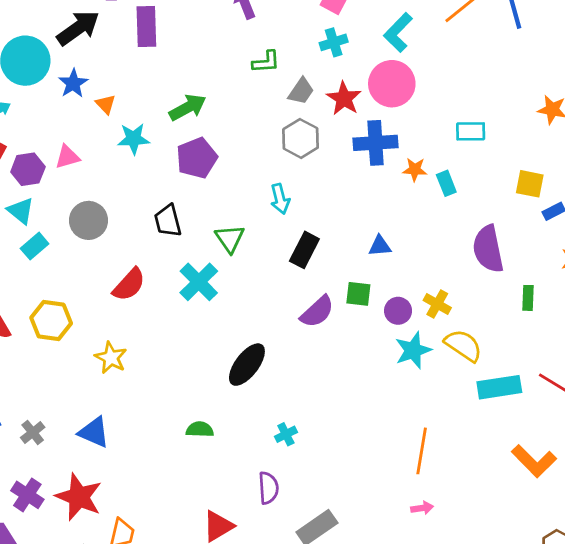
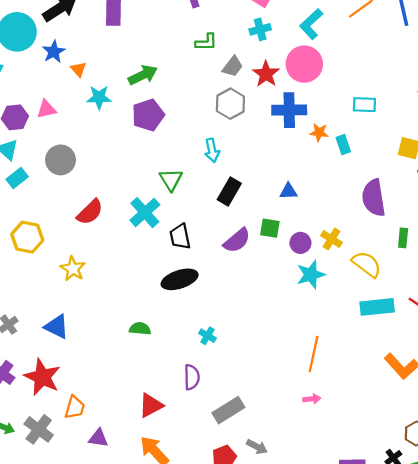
black trapezoid: (168, 221) -> (180, 237), moved
yellow semicircle: (463, 345) -> (367, 264), moved
black ellipse: (247, 365) -> (180, 279), turned 32
cyan cross: (286, 434) -> (208, 336), turned -35

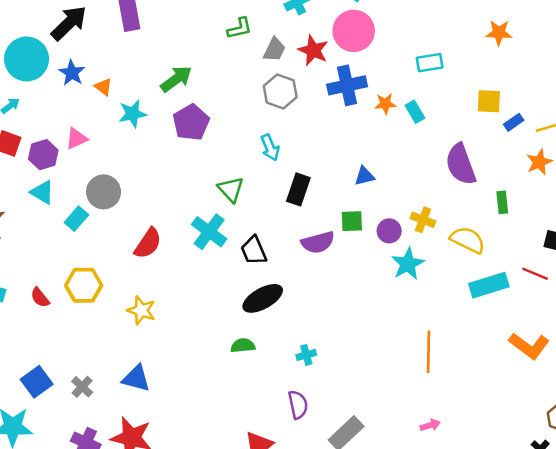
cyan rectangle: (17, 178) -> (76, 219), moved
purple semicircle: (237, 241) -> (318, 242), turned 36
green semicircle: (140, 329) -> (243, 346), moved
cyan cross: (208, 336) -> (306, 355), turned -35
pink arrow: (312, 399) -> (430, 425), moved

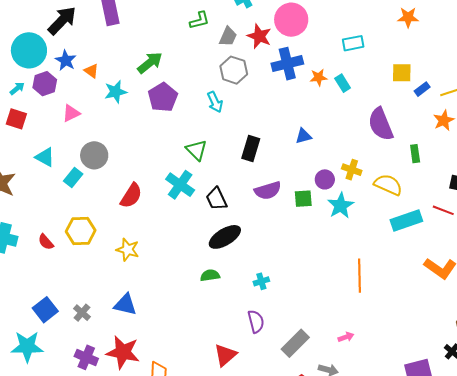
cyan arrow: (270, 148) -> (215, 102), moved
purple hexagon: (43, 155) -> (45, 84), moved
green square: (352, 221) -> (303, 199), moved
pink arrow: (430, 425) -> (346, 337), moved

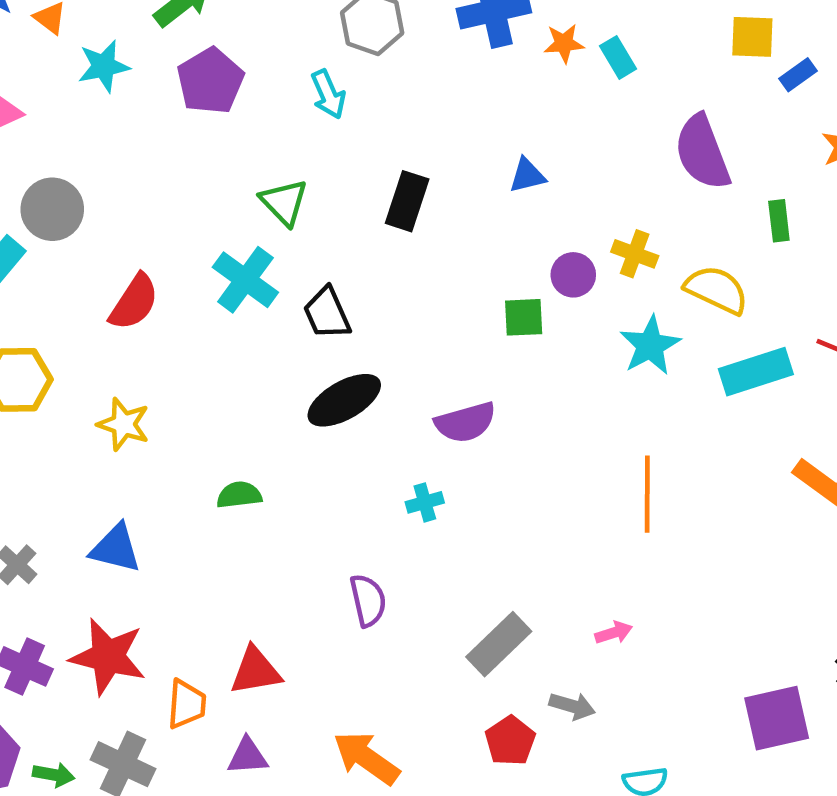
purple semicircle: (268, 191) -> (465, 422), moved
cyan star: (341, 206) -> (650, 346), moved
green semicircle: (210, 275) -> (239, 495), moved
purple semicircle: (256, 321) -> (368, 600), moved
red triangle: (225, 355) -> (256, 671), moved, turned 30

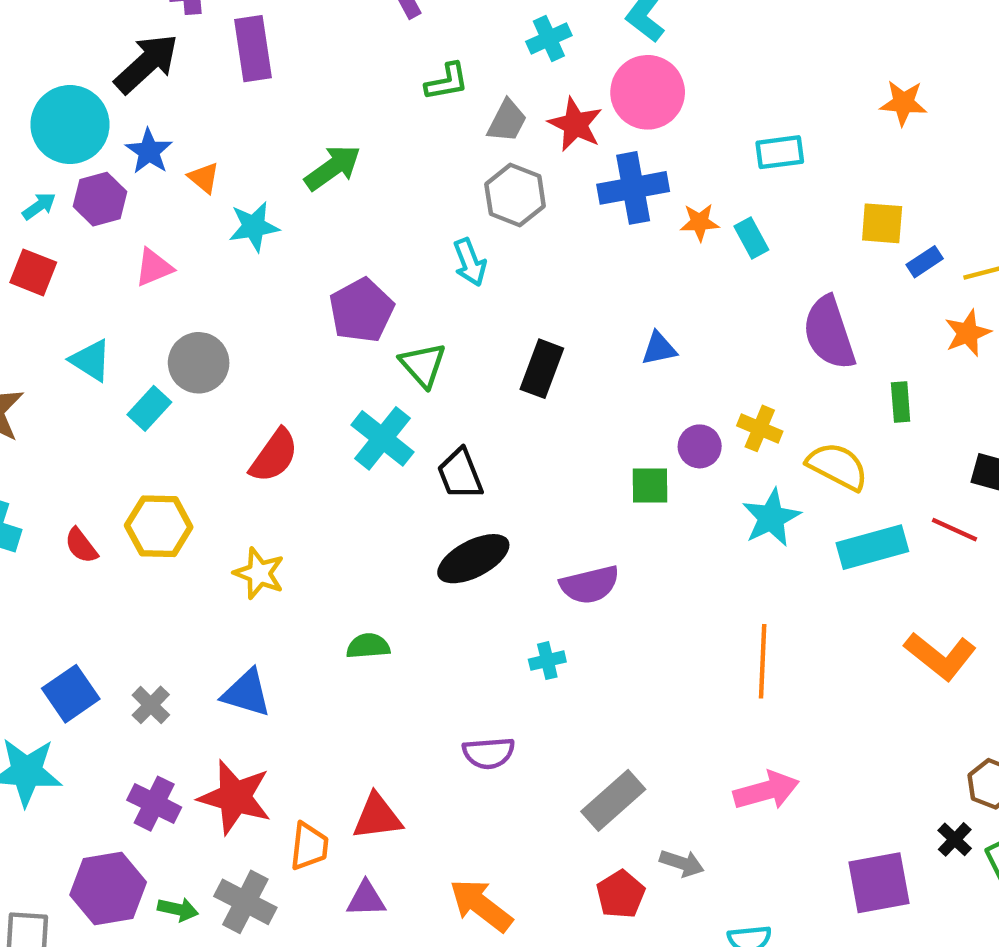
purple pentagon: (210, 81) -> (361, 310), moved
purple semicircle: (368, 600) -> (489, 753), turned 96
pink arrow: (614, 633) -> (766, 791), moved, size x1.8

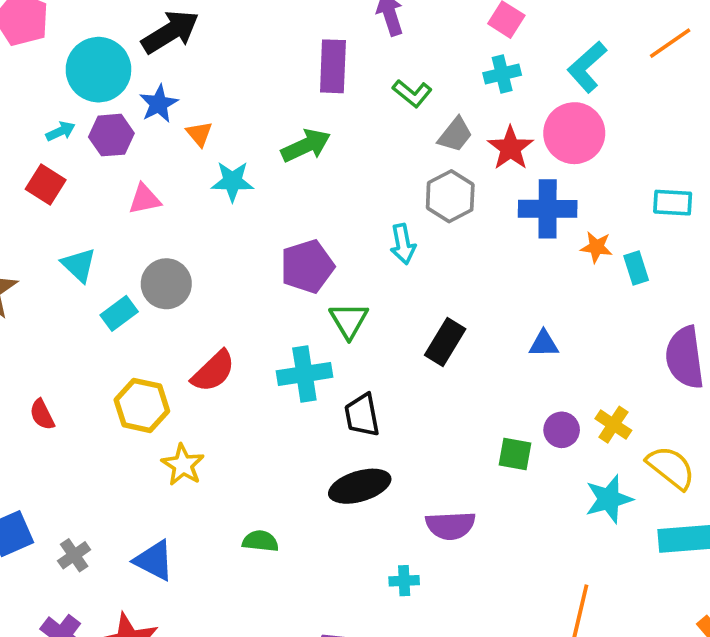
purple rectangle: (253, 49) -> (333, 66), moved
green L-shape: (447, 82) -> (412, 93), turned 39
cyan cross: (383, 438) -> (304, 374), turned 32
yellow hexagon: (159, 526) -> (142, 405), moved

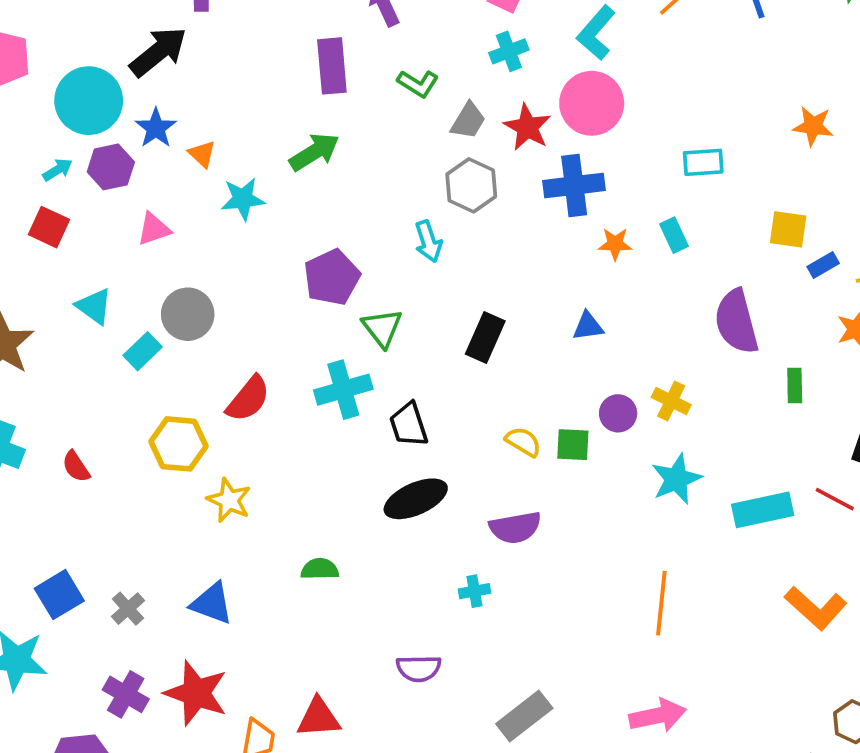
orange star: (596, 247) -> (615, 244), moved
yellow semicircle: (671, 468) -> (523, 442), moved, size x0.7

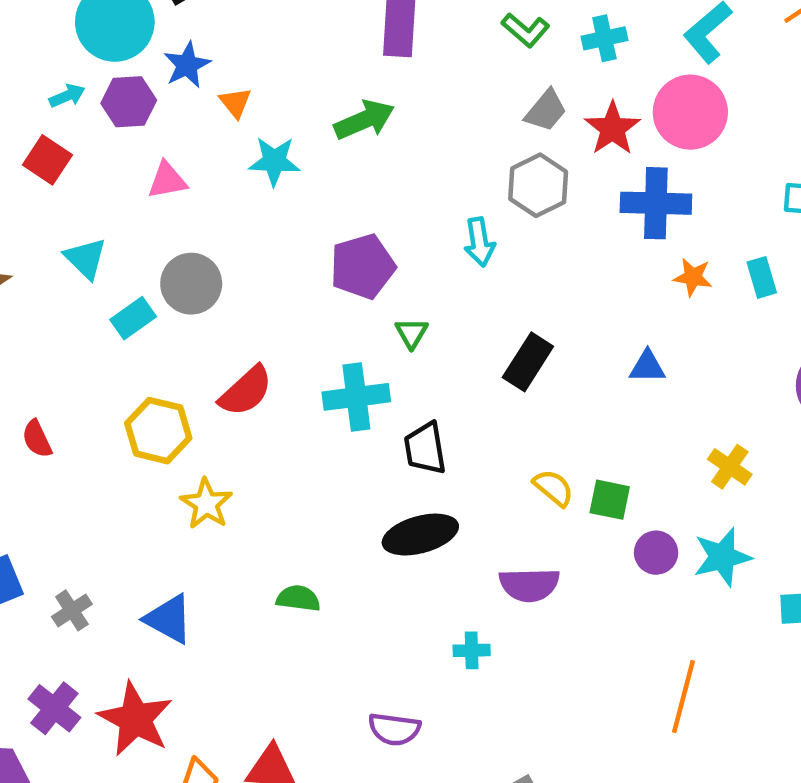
green L-shape: (418, 83) -> (525, 30), moved
green triangle: (382, 328) -> (412, 333), size x0.7
purple circle: (618, 413) -> (656, 553), moved

